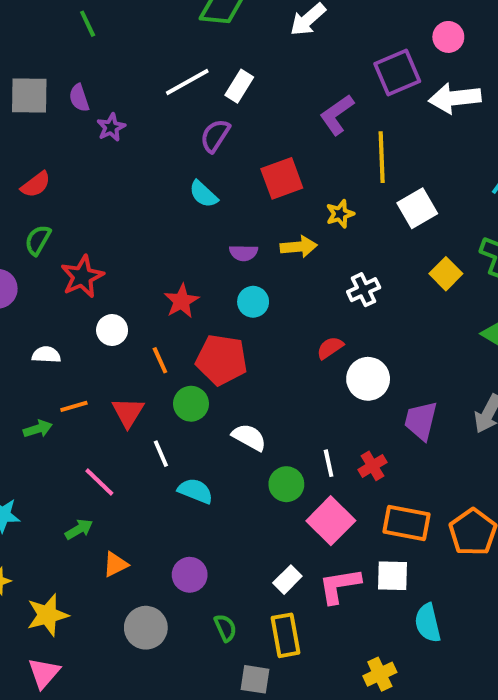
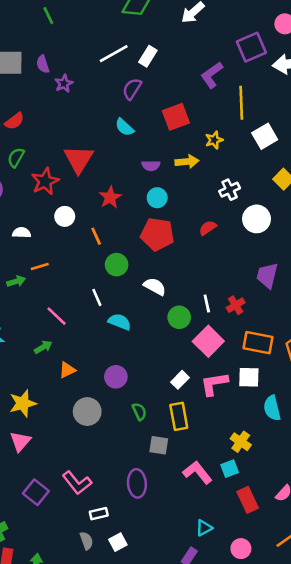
red pentagon: (222, 360) -> (157, 234), moved
white circle: (368, 379) -> (257, 219), moved
red triangle: (128, 412) -> (79, 159), moved, size x1.4
yellow cross: (380, 674) -> (241, 442), turned -30

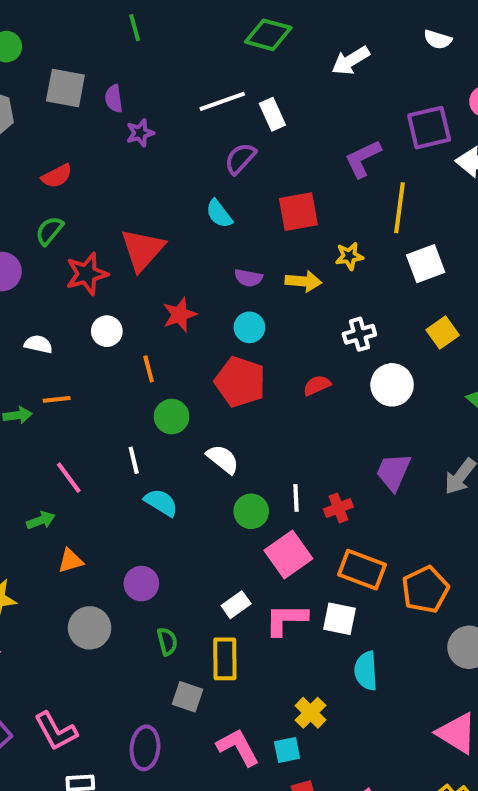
white rectangle: (148, 56) -> (272, 114), turned -66

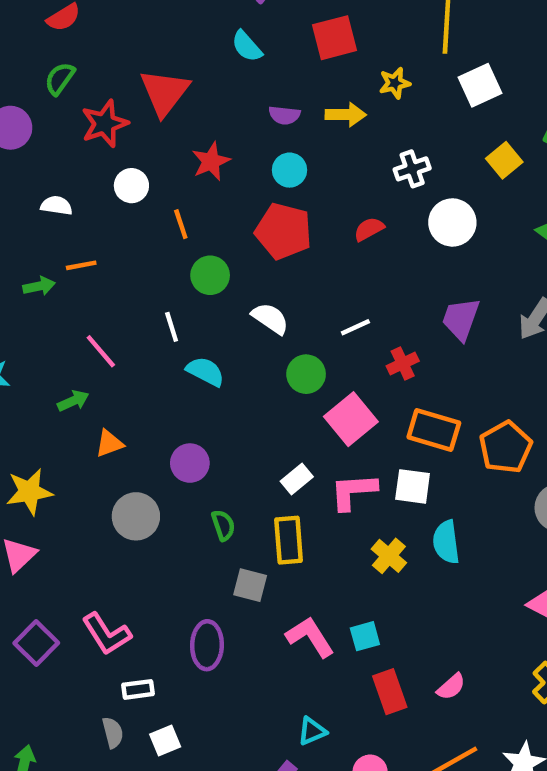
white line: (296, 498) -> (355, 327), moved, turned 72
yellow cross: (310, 713) -> (389, 556), moved

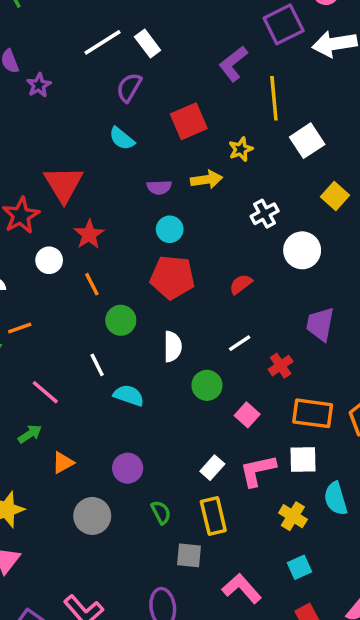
red star: (211, 161) -> (89, 234), moved
red semicircle: (369, 229) -> (241, 284), moved
white semicircle: (270, 318) -> (173, 346), turned 64
pink square: (351, 419) -> (247, 415), size x0.6
cyan square: (365, 636) -> (299, 567), moved

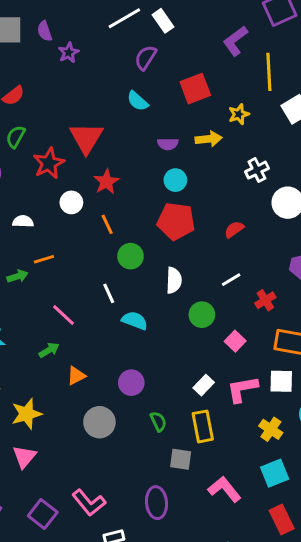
cyan square: (299, 567) -> (275, 473), size x1.4

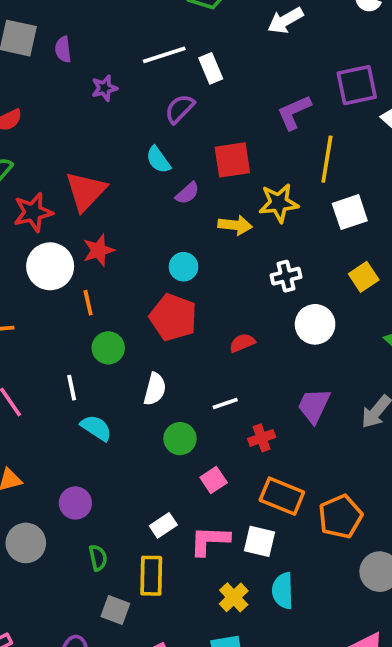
purple star: (69, 53) -> (104, 88), moved
yellow star: (239, 114) -> (279, 203), size x1.5
purple semicircle: (168, 144) -> (187, 193), moved, turned -54
white circle: (71, 202) -> (50, 266), size x1.6

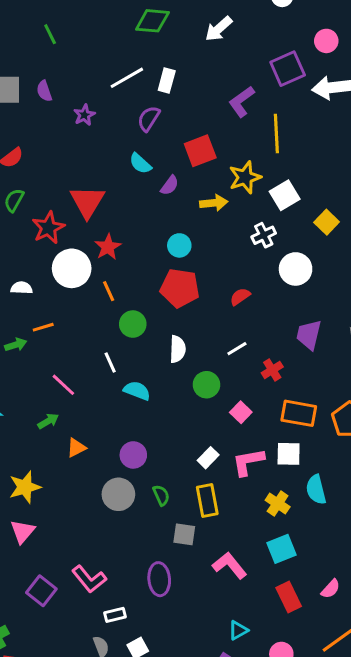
white rectangle: (211, 68) -> (167, 80), turned 50
white square: (350, 212) -> (285, 195), moved
gray circle: (26, 543) -> (118, 494), moved

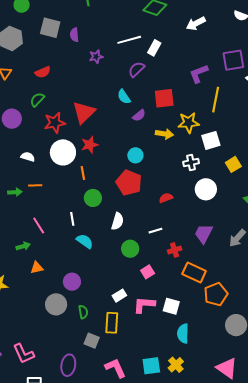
orange rectangle: (299, 413) -> (194, 272), moved
yellow cross: (278, 504) -> (176, 365), moved

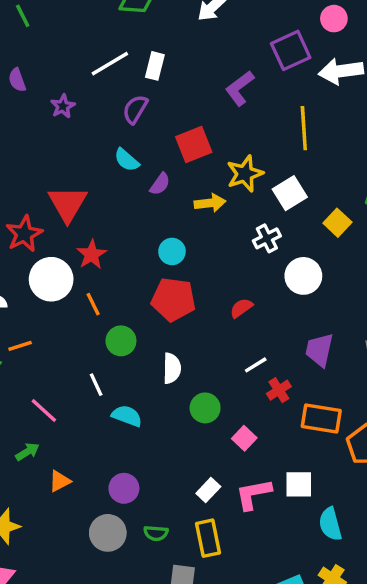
yellow line: (216, 100) -> (304, 128), moved
white line: (155, 231) -> (256, 365), moved
green semicircle: (83, 312) -> (156, 533), turned 120

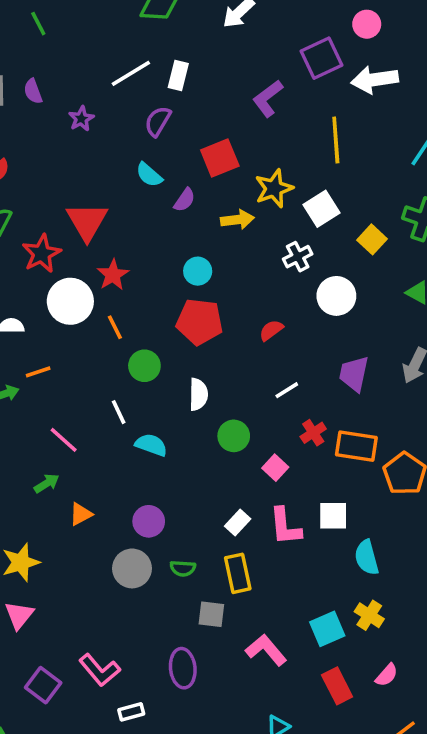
red cross: (279, 390) -> (313, 433), moved
pink L-shape: (253, 494) -> (285, 526), turned -84

